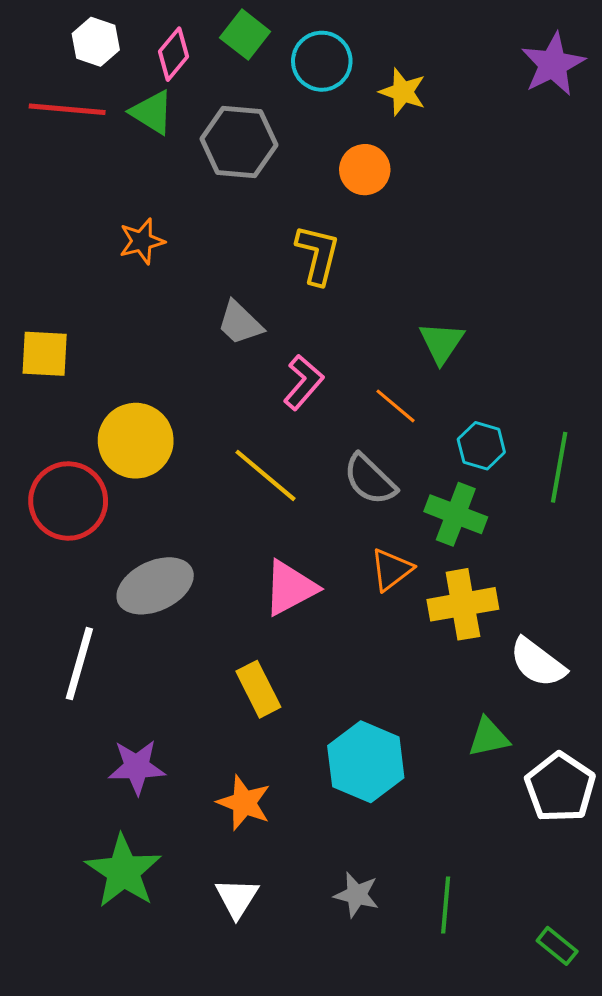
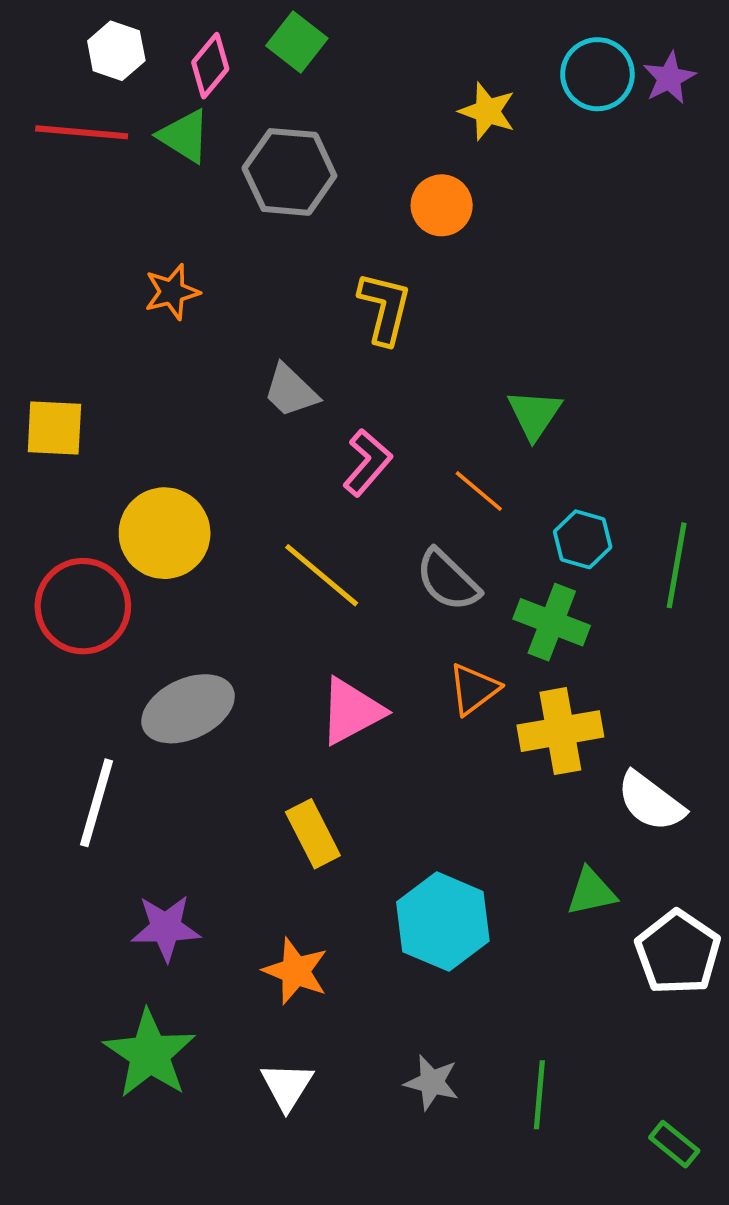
cyan circle: (322, 61) -> (597, 74), moved
purple star: (553, 64) -> (669, 78), size x0.7

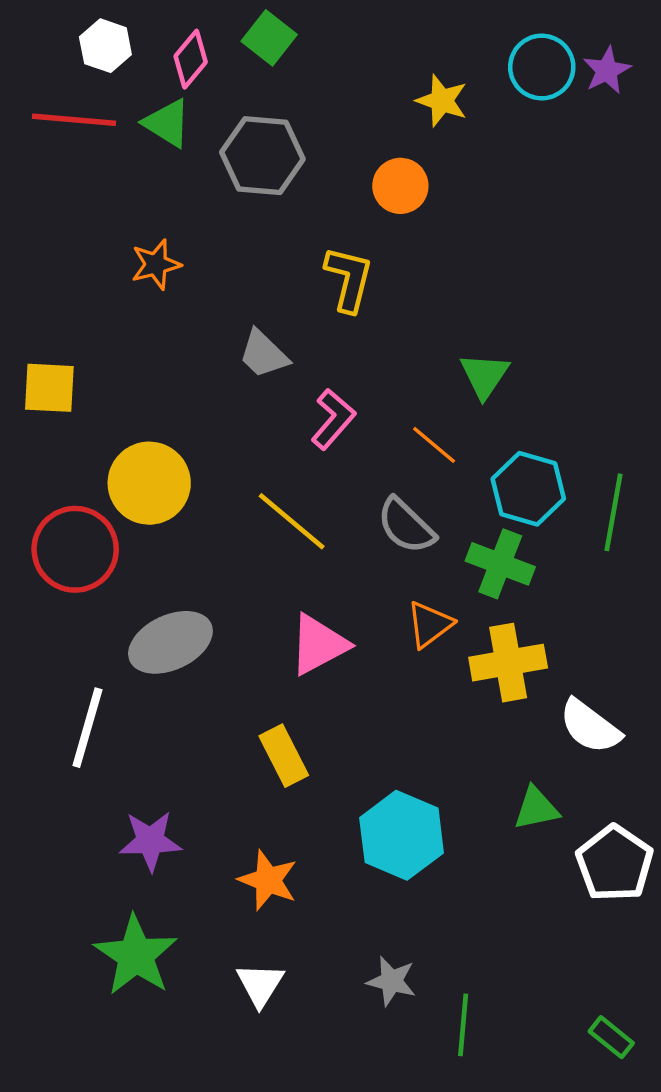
cyan hexagon: (583, 539) -> (528, 489), size x1.4
green line: (539, 1095) -> (463, 1025), moved

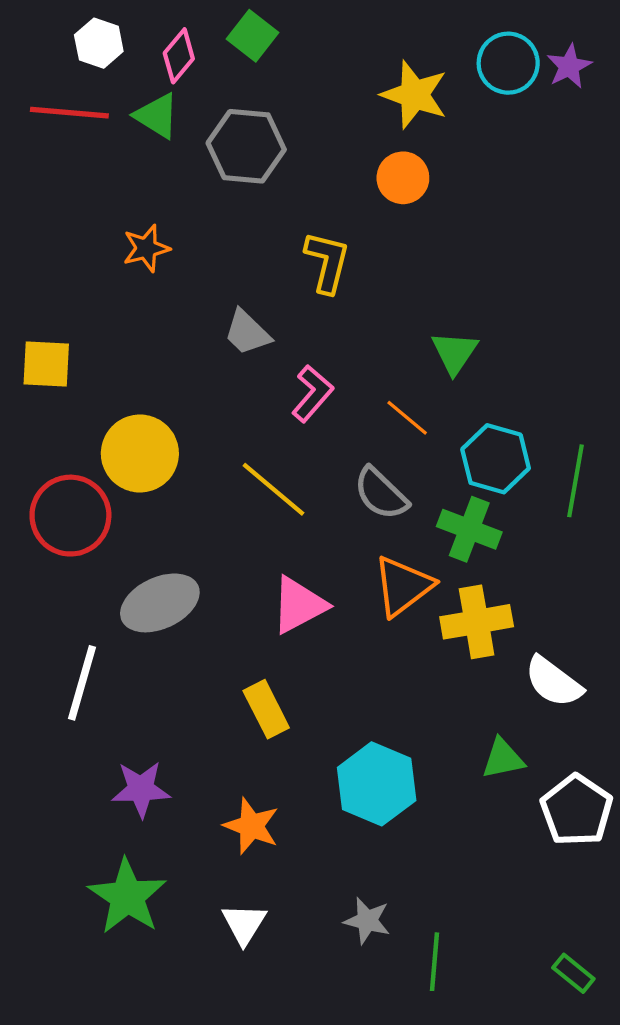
yellow star: (442, 101) -> (415, 95), size x1.4
orange circle: (400, 186) -> (403, 178), moved
orange triangle: (430, 624) -> (403, 586), size x1.4

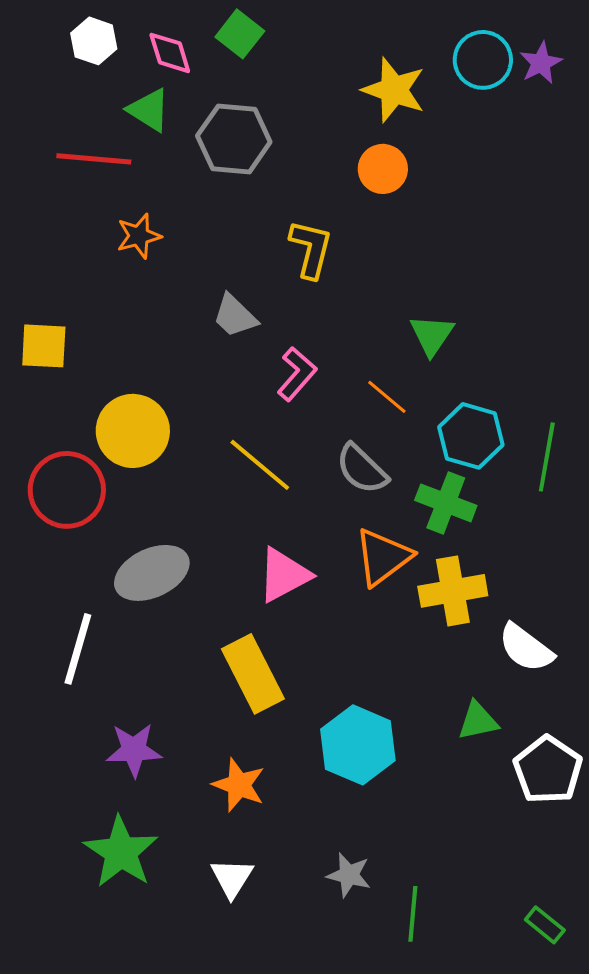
pink diamond: (179, 56) -> (170, 53), turned -57
red line: (69, 113) -> (94, 159), moved
yellow rectangle: (266, 709) -> (253, 674), size x1.4

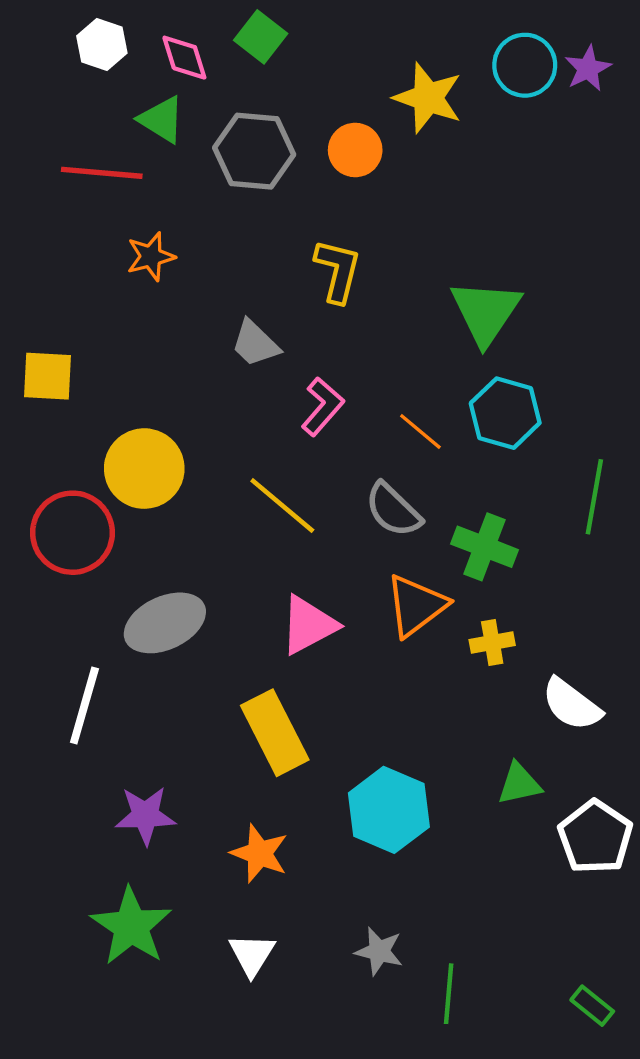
orange circle: (383, 169) -> (355, 150), moved
green triangle: (432, 335) -> (486, 312), moved, size x1.5
cyan hexagon: (471, 436) -> (505, 413), moved
yellow cross: (453, 591) -> (492, 642), size x0.6

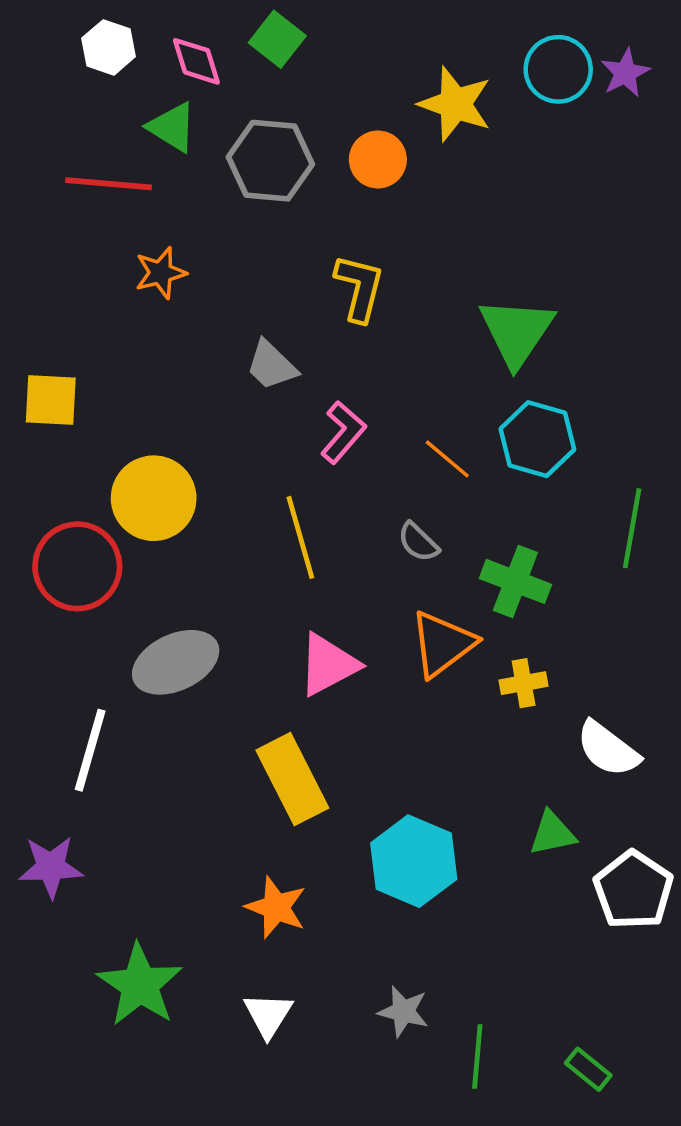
yellow line: (282, 506) -> (300, 537), turned 34
gray semicircle: (393, 510) -> (418, 542), size x0.7
purple star: (145, 815) -> (51, 867), moved
green rectangle: (592, 1006) -> (588, 1069), moved

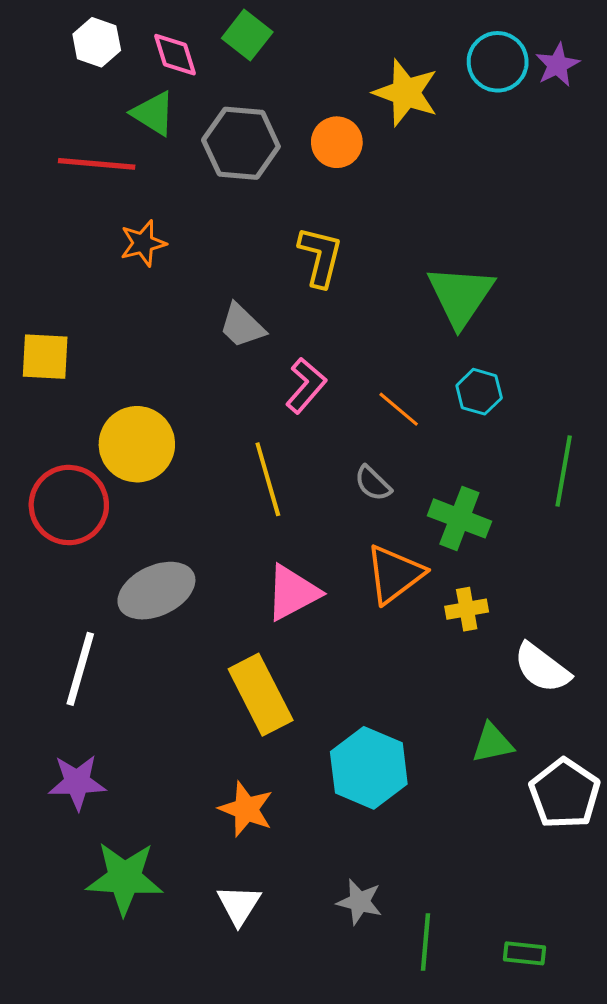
cyan hexagon: (537, 439) -> (479, 392), size x0.7
purple star: (51, 867) -> (77, 782), moved
green star: (140, 985) -> (124, 878), turned -30
green rectangle: (588, 1069) -> (524, 953), turned -33

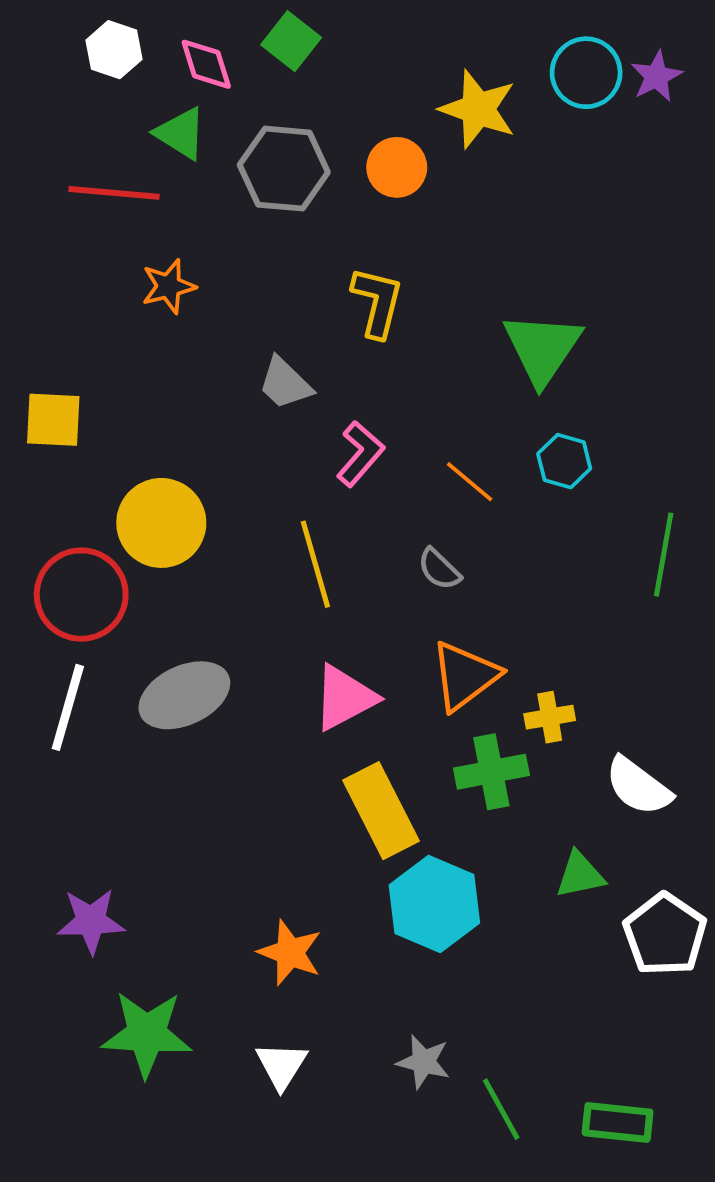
green cross: (459, 518) -> (491, 772), moved, turned -32
white line: (80, 669) -> (68, 707), moved
yellow rectangle: (261, 695) -> (381, 811), moved
green line: (425, 942) -> (501, 1109), turned -34
green rectangle: (524, 953) -> (618, 1122), size x1.4

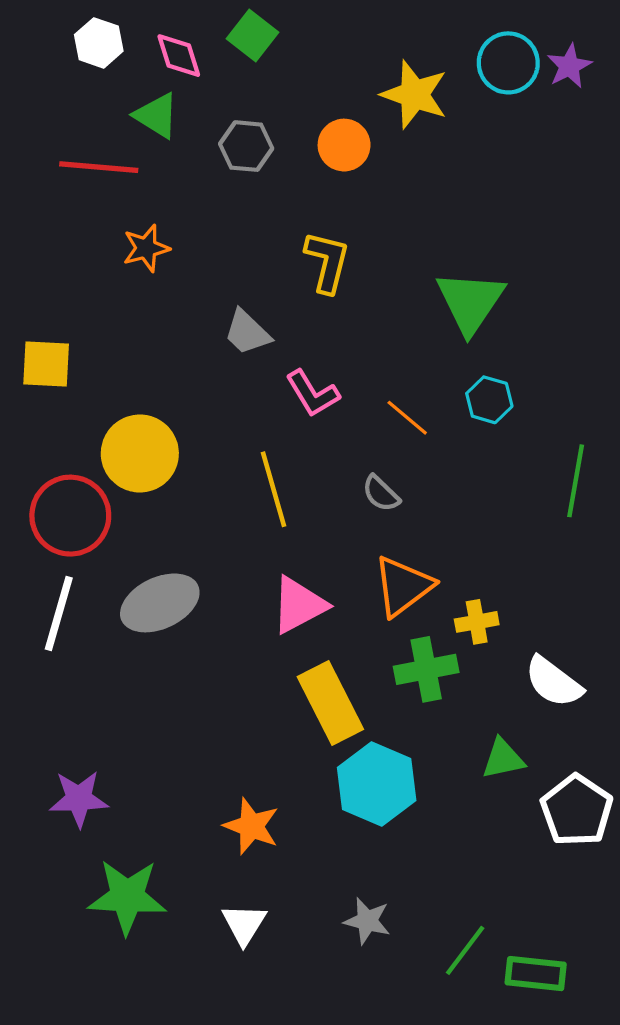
gray hexagon: (284, 169) -> (246, 146), size x0.7
pink L-shape: (360, 454) -> (312, 393), turned 108
green line: (501, 1109) -> (465, 950), moved, turned 66

